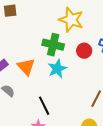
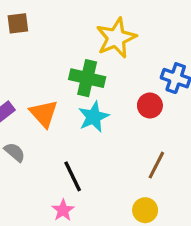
yellow star: (71, 20) -> (116, 38), turned 30
red circle: (84, 51) -> (150, 105), moved

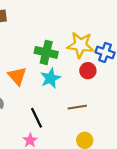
yellow star: (116, 38) -> (80, 45), moved, turned 30
brown line: (156, 165) -> (77, 107), moved, turned 54

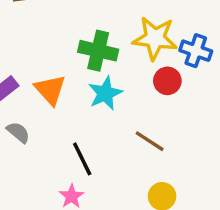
brown line: (77, 107) -> (150, 141), turned 42

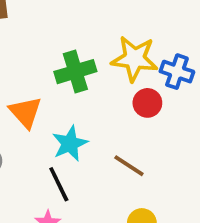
green cross: (98, 51) -> (75, 72), turned -30
cyan star: (105, 93) -> (70, 144), moved

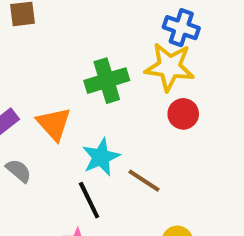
blue cross: (177, 72) -> (181, 28), moved
brown line: (129, 166) -> (144, 181), moved

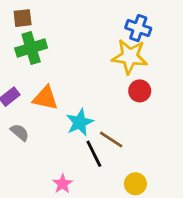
green cross: (107, 81) -> (31, 48), moved
orange triangle: (54, 124) -> (45, 98), turned -36
black line: (89, 200) -> (94, 154), moved

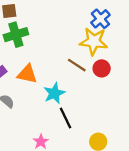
blue cross: (138, 28) -> (100, 19), turned 30
brown line: (111, 139) -> (77, 65), moved

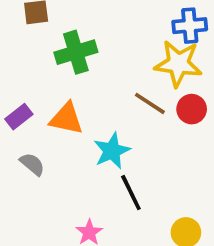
blue cross: (100, 19) -> (190, 26), turned 36
green cross: (16, 35) -> (76, 52), moved

